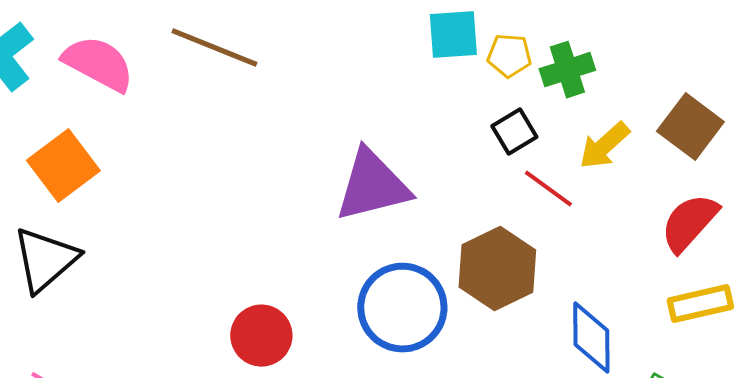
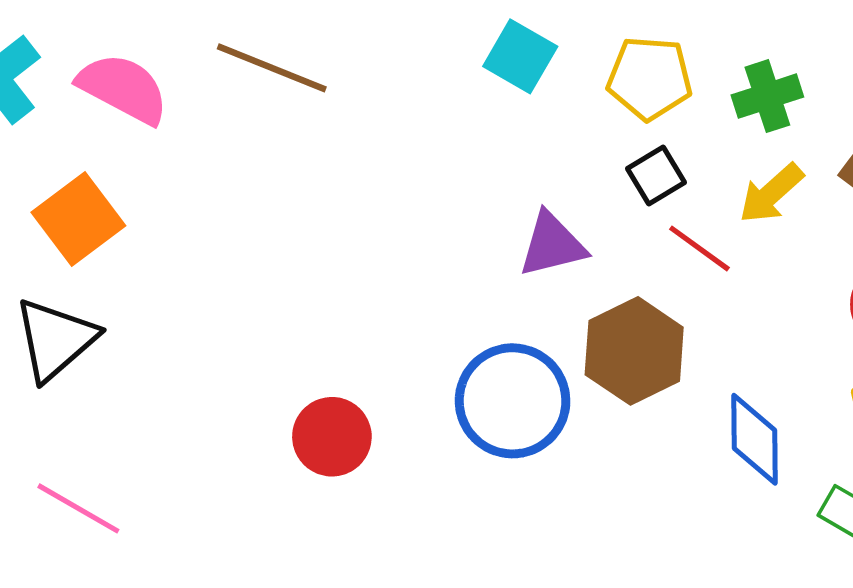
cyan square: (453, 35) -> (520, 56), moved, turned 34
yellow pentagon: (509, 56) -> (650, 78), size x1.5
green cross: (567, 70) -> (767, 96), moved
purple triangle: (372, 186) -> (552, 245), moved, size x0.7

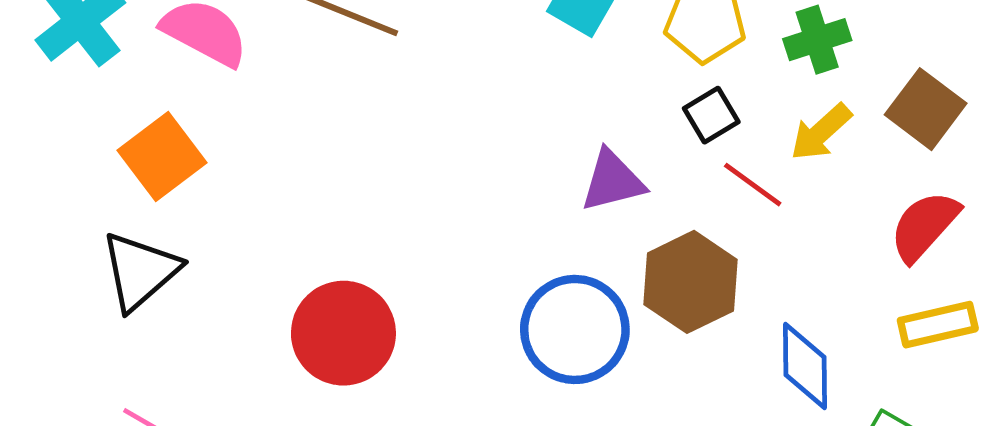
red circle: (332, 437) -> (343, 333), moved, size x1.4

